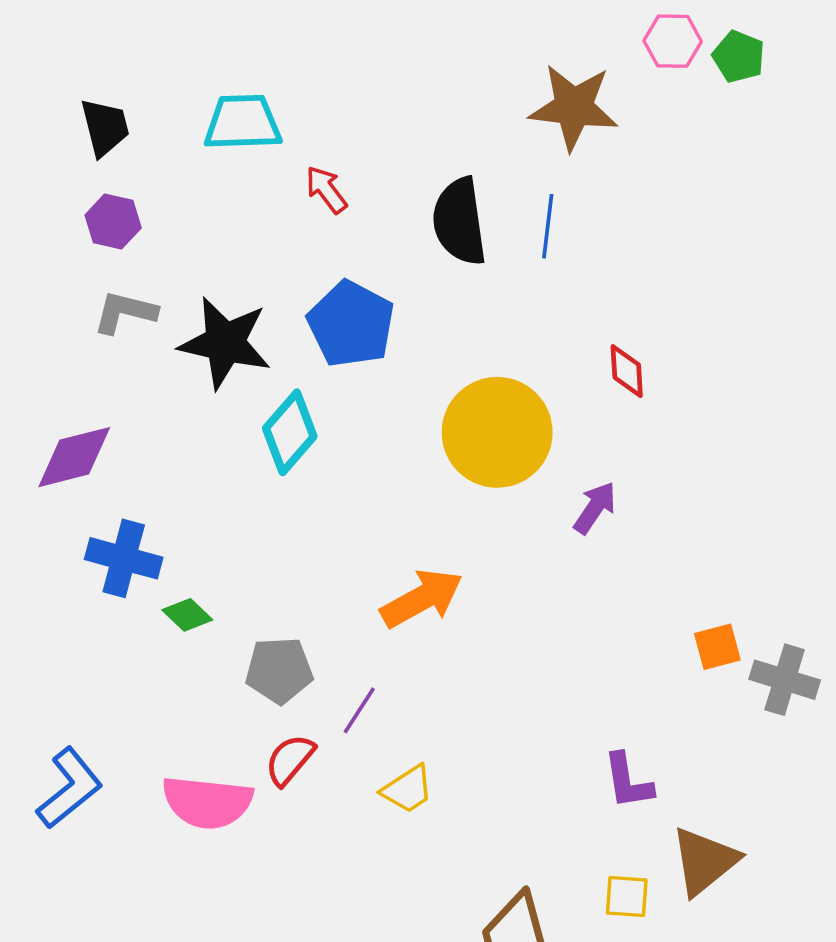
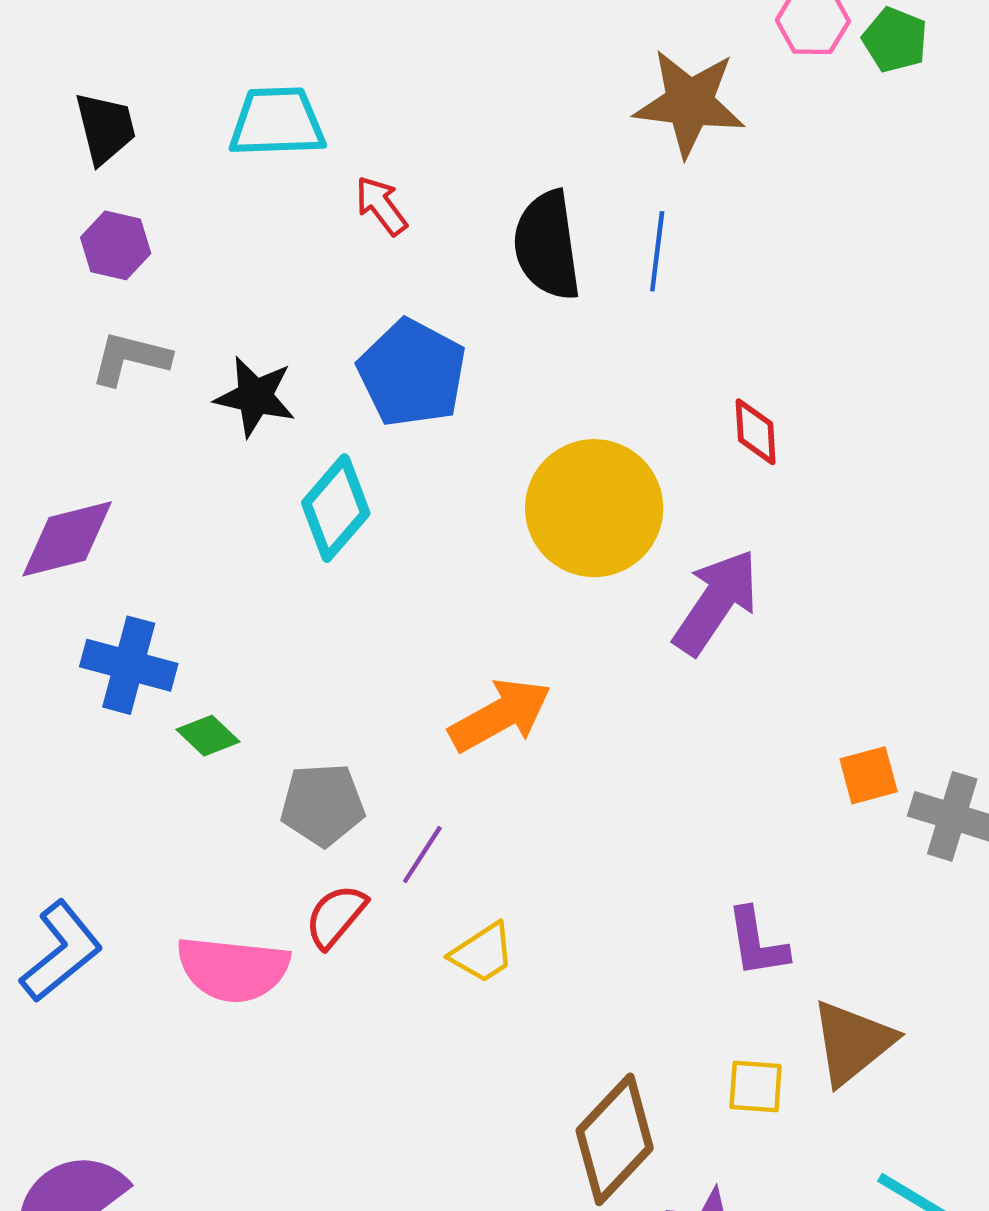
black star: (225, 343) -> (255, 397), size x0.7
purple arrow: (595, 508) -> (716, 602), size x1.6

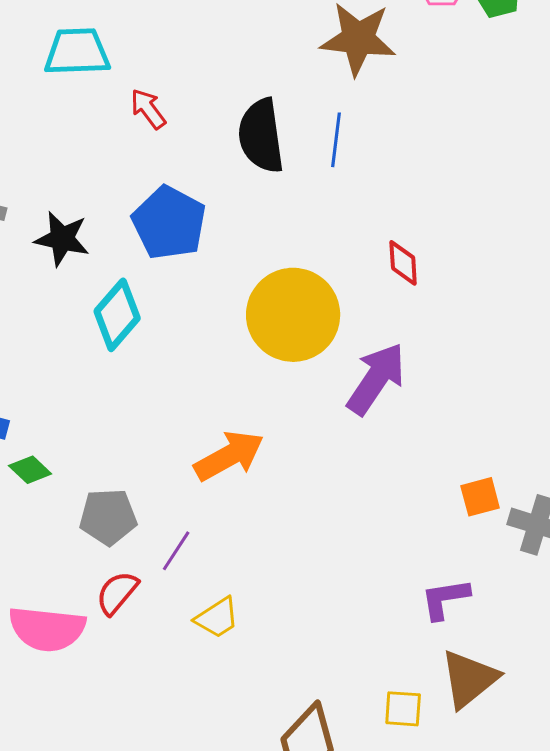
purple L-shape: (757, 943) -> (445, 599), moved, turned 90

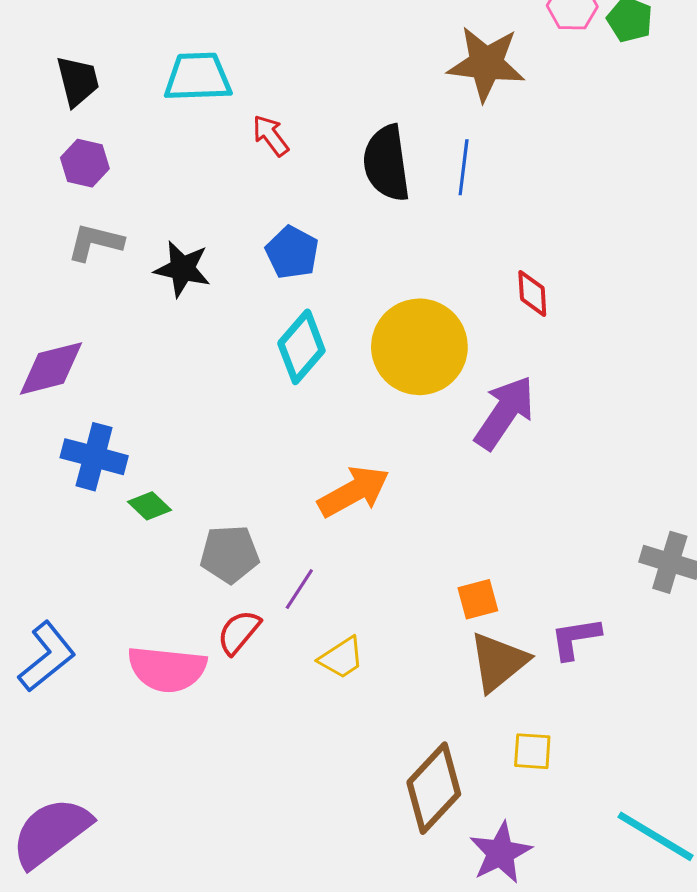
blue pentagon: (169, 223) -> (292, 252), size x0.7
cyan diamond: (117, 315) -> (301, 347), moved
orange square: (480, 497) -> (478, 599), moved
brown triangle: (469, 679) -> (498, 662), moved

